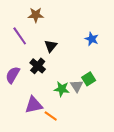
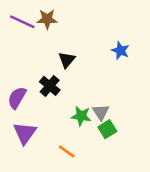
purple line: (20, 36) -> (22, 22), moved, turned -30
green square: (89, 79) -> (107, 129), moved
purple triangle: (34, 105) -> (25, 133), moved, turned -42

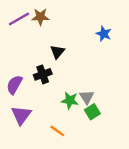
purple line: (22, 22) -> (19, 19), turned -55
blue star: (120, 51) -> (104, 34), moved
black cross: (50, 86) -> (43, 74), turned 30

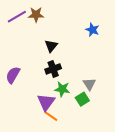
black cross: (43, 74) -> (53, 69), moved
gray triangle: (87, 97) -> (89, 84), moved
purple triangle: (21, 115) -> (46, 102), moved

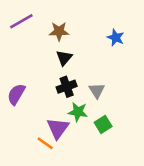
brown star: (36, 15) -> (59, 31), moved
gray triangle: (89, 84) -> (97, 90), moved
orange line: (51, 116) -> (45, 143), moved

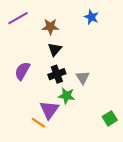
blue star: (116, 38) -> (91, 17), moved
purple semicircle: (16, 94) -> (22, 71), moved
green square: (103, 124) -> (110, 118), moved

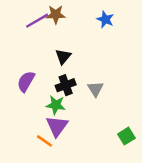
purple line: (18, 18) -> (37, 21), moved
brown star: (50, 27) -> (56, 14), moved
green star: (67, 96) -> (56, 105), moved

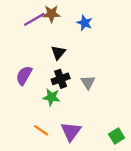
blue star: (105, 19) -> (85, 23), moved
purple triangle: (57, 126) -> (71, 131), moved
green square: (126, 136) -> (117, 136), moved

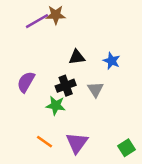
blue star: (85, 23) -> (112, 61), moved
black triangle: (58, 53) -> (77, 57), moved, turned 42

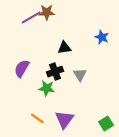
blue star: (112, 61) -> (102, 37), moved

